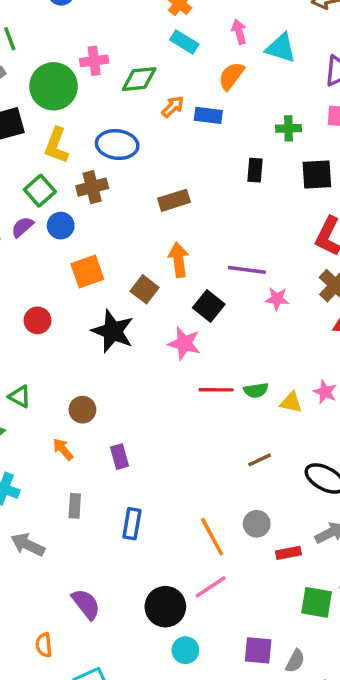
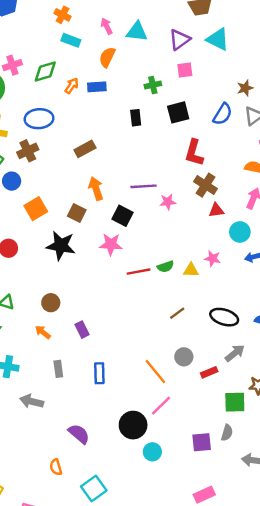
gray semicircle: (295, 661) -> (227, 433), moved

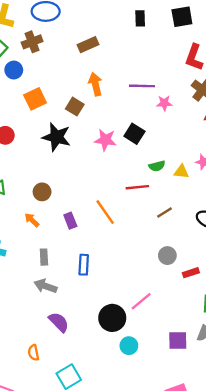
black square: (122, 216) -> (134, 134), moved
red line: (139, 272) -> (137, 187), moved
orange line: (155, 371) -> (105, 212), moved
gray arrow: (32, 401) -> (46, 286), moved

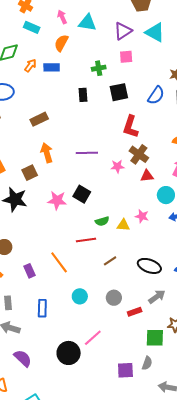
pink star: (164, 103) -> (117, 166), moved
brown square: (75, 107) -> (30, 173), turned 35
cyan circle: (129, 346) -> (80, 296), moved

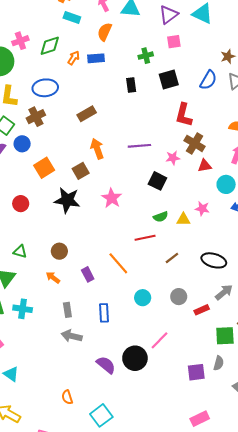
black square: (82, 194) -> (157, 181), moved
pink star: (57, 200) -> (112, 198), turned 30
purple semicircle: (23, 358) -> (106, 365), moved

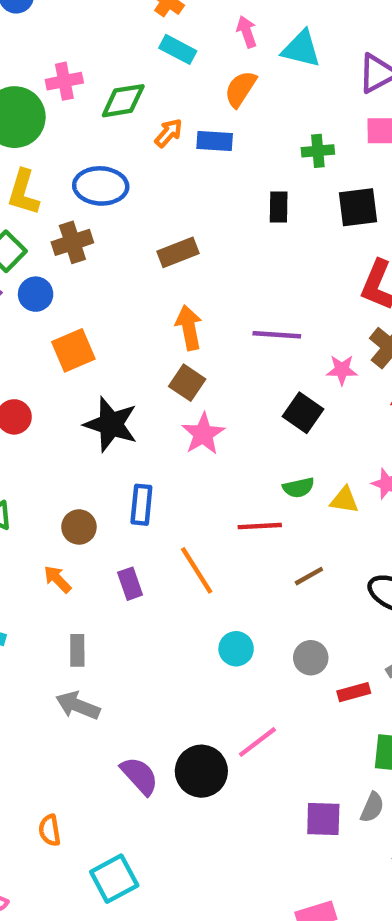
brown square: (81, 171) -> (187, 383), moved, turned -35
blue rectangle: (104, 313) -> (141, 505), moved

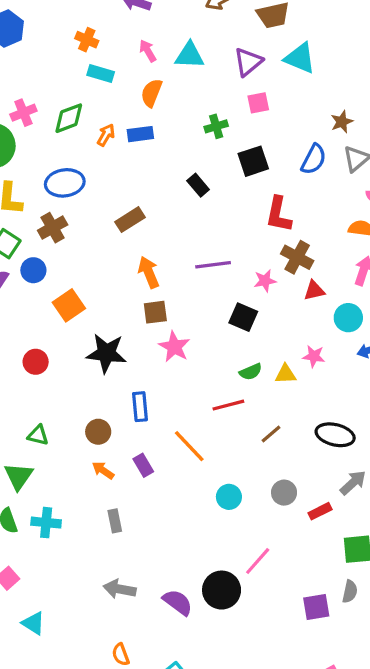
black rectangle: (279, 207) -> (198, 185), moved, turned -30
brown square: (187, 383) -> (155, 312), turned -30
orange arrow: (57, 579) -> (103, 470), moved
gray arrow: (78, 706) -> (120, 589), moved

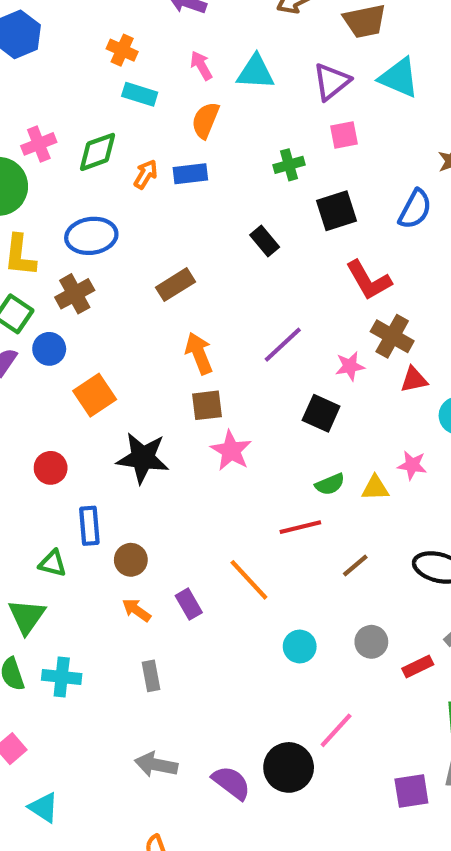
red L-shape: (279, 214) -> (369, 280), turned -42
purple line: (213, 265) -> (283, 345), turned -36
blue rectangle: (140, 407) -> (89, 526), moved

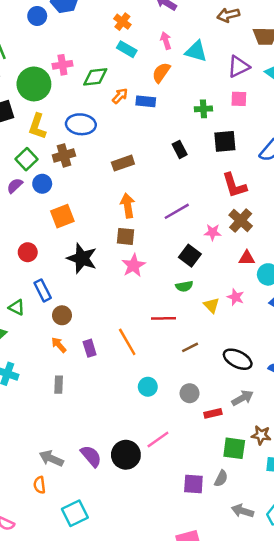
red triangle: (414, 380) -> (247, 258), moved
green semicircle: (330, 484) -> (184, 286), moved
yellow triangle: (375, 488) -> (211, 305), turned 35
blue rectangle: (89, 526) -> (43, 290), turned -35
gray arrow: (156, 765) -> (51, 458), moved

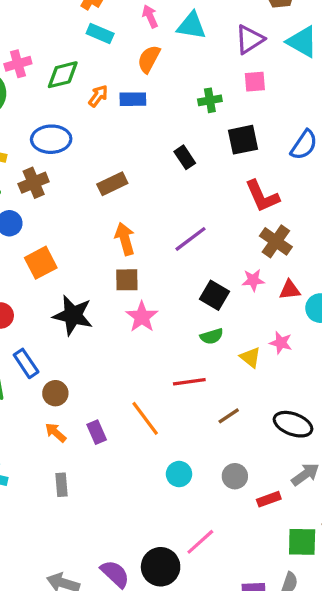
pink star: (213, 232) -> (253, 280), moved

